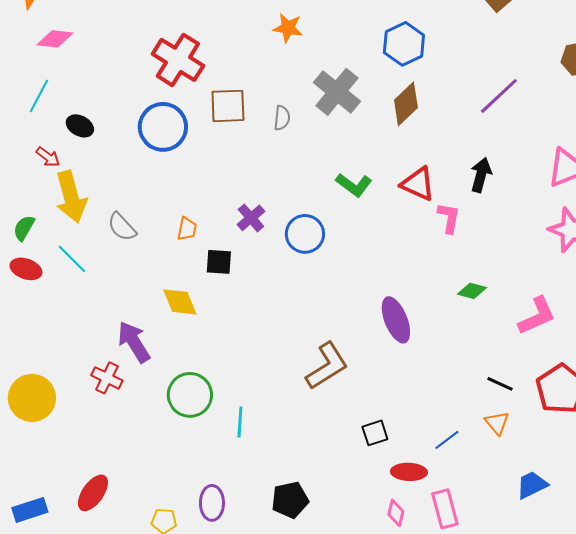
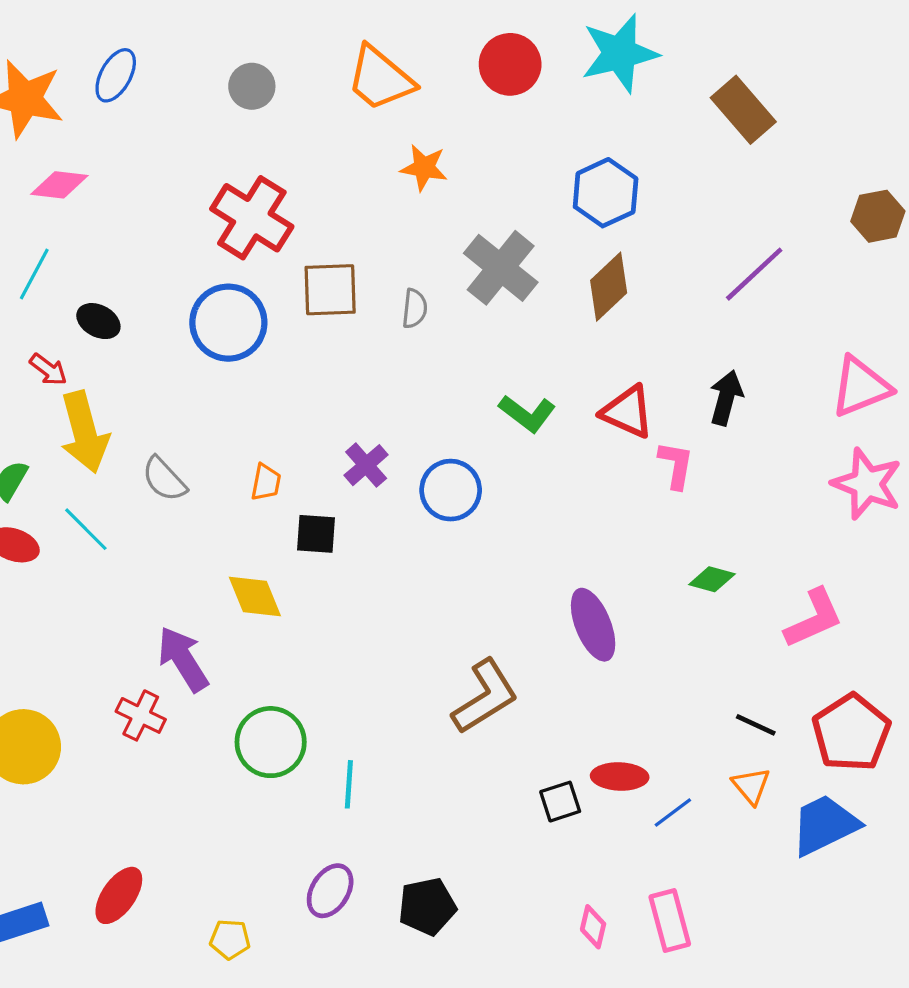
red ellipse: (409, 472) -> (620, 776), moved
blue trapezoid: (532, 485) -> (825, 825), moved, size x1.4
purple ellipse: (212, 503) -> (330, 891), moved, turned 32

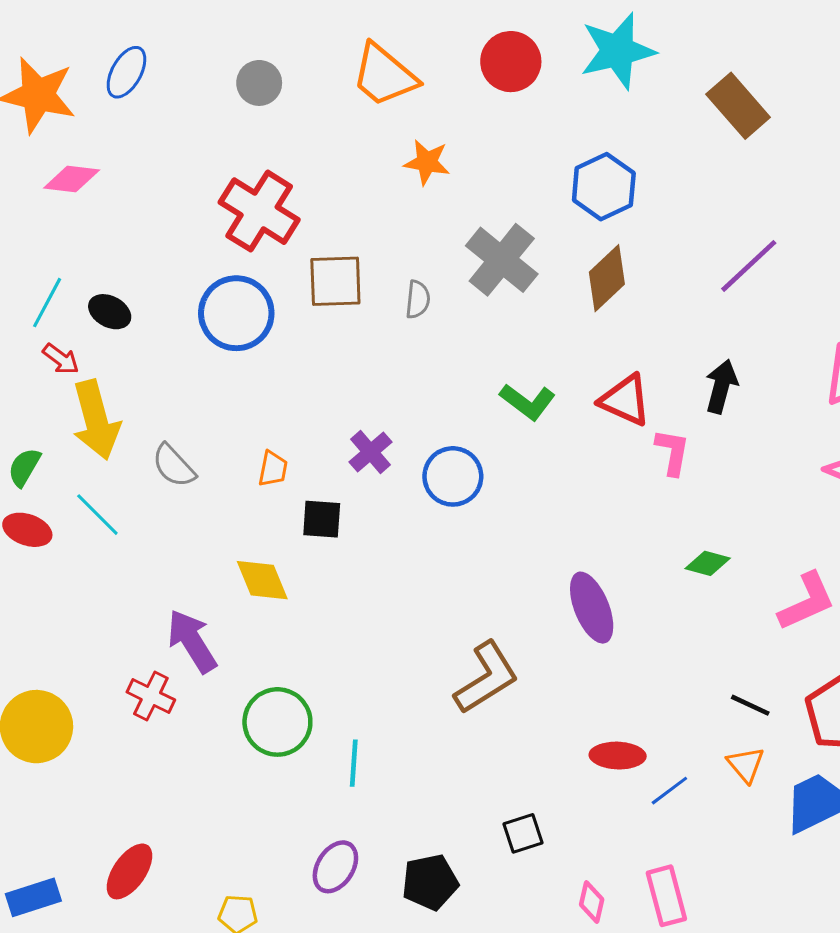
cyan line: (34, 274) -> (47, 303), moved
black square: (560, 802) -> (523, 833), moved

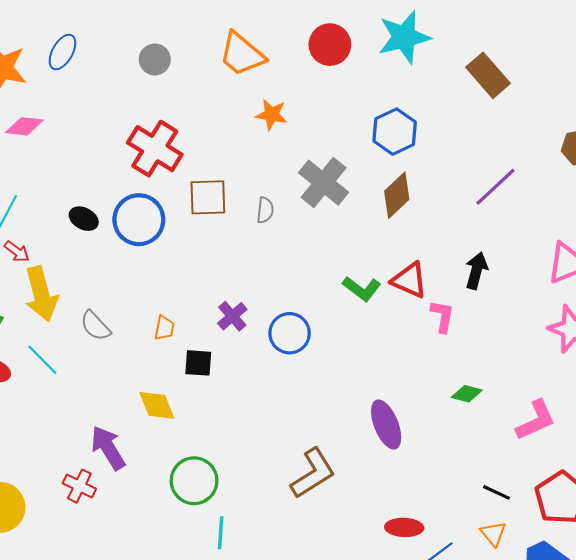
black ellipse: (110, 312) -> (84, 219), moved
green L-shape: (528, 402) -> (362, 289), moved
green circle: (277, 722) -> (194, 481), moved

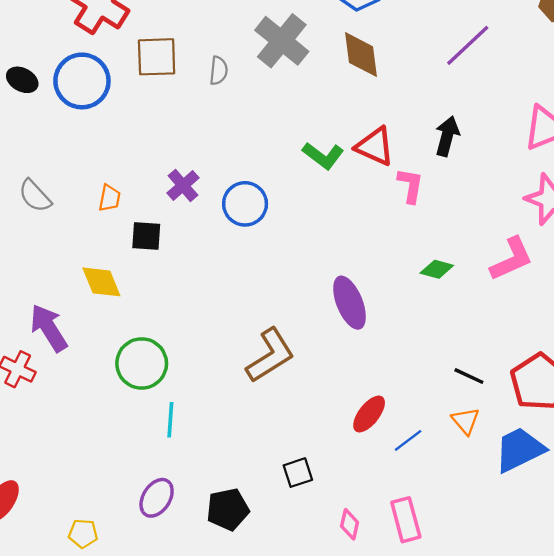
brown diamond: (397, 195) -> (361, 55), turned -54
pink L-shape: (536, 420) -> (511, 259), moved
red ellipse: (404, 527) -> (369, 414), turned -54

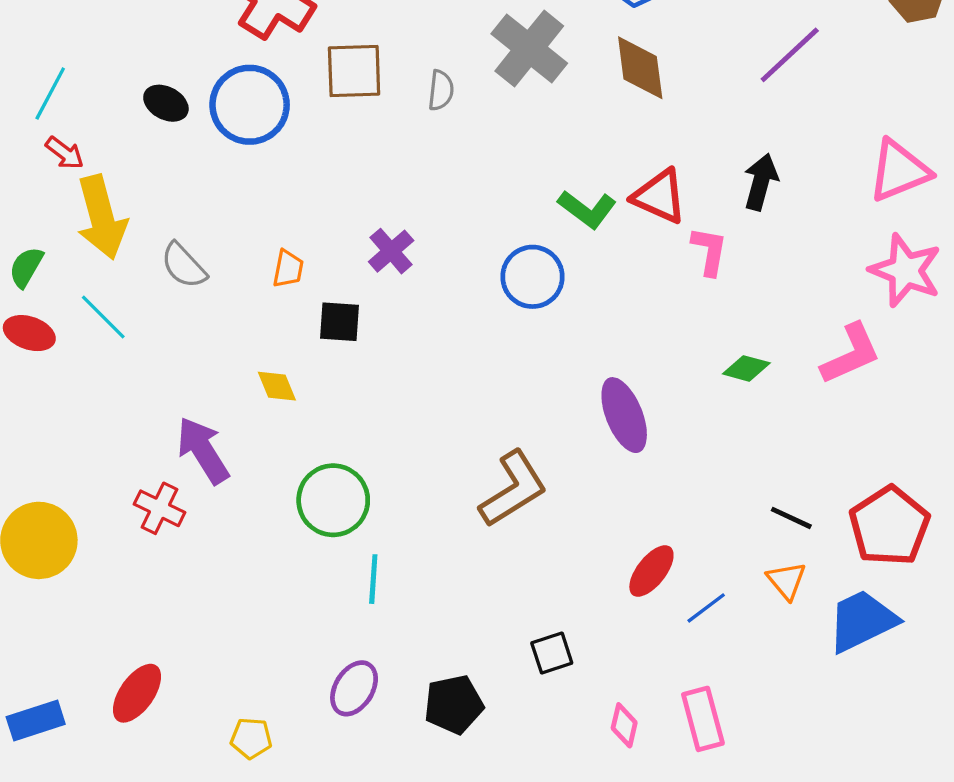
blue circle: (245, 204) -> (532, 277), moved
yellow diamond: (101, 282) -> (277, 386), size x0.7

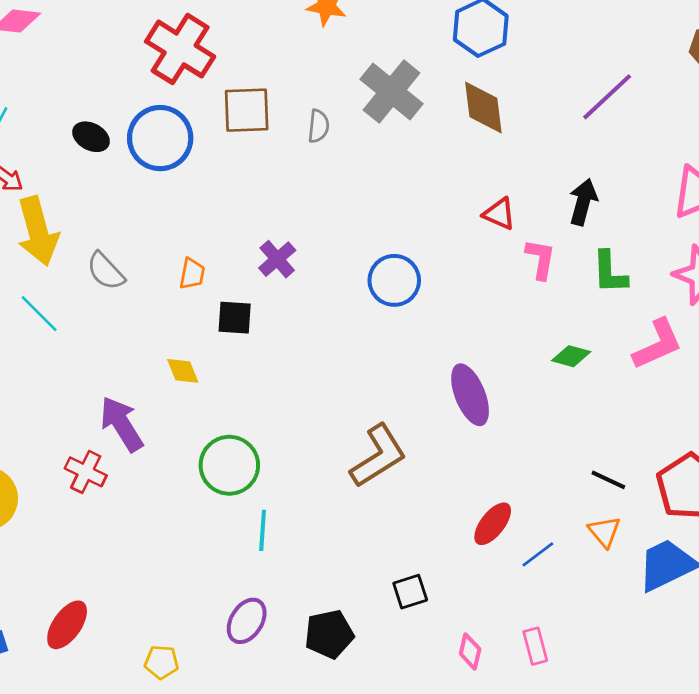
red triangle: (660, 196) -> (499, 214), size x0.7
green L-shape: (587, 209) -> (610, 272), moved, turned 51
pink rectangle: (703, 719) -> (535, 646), size x0.7

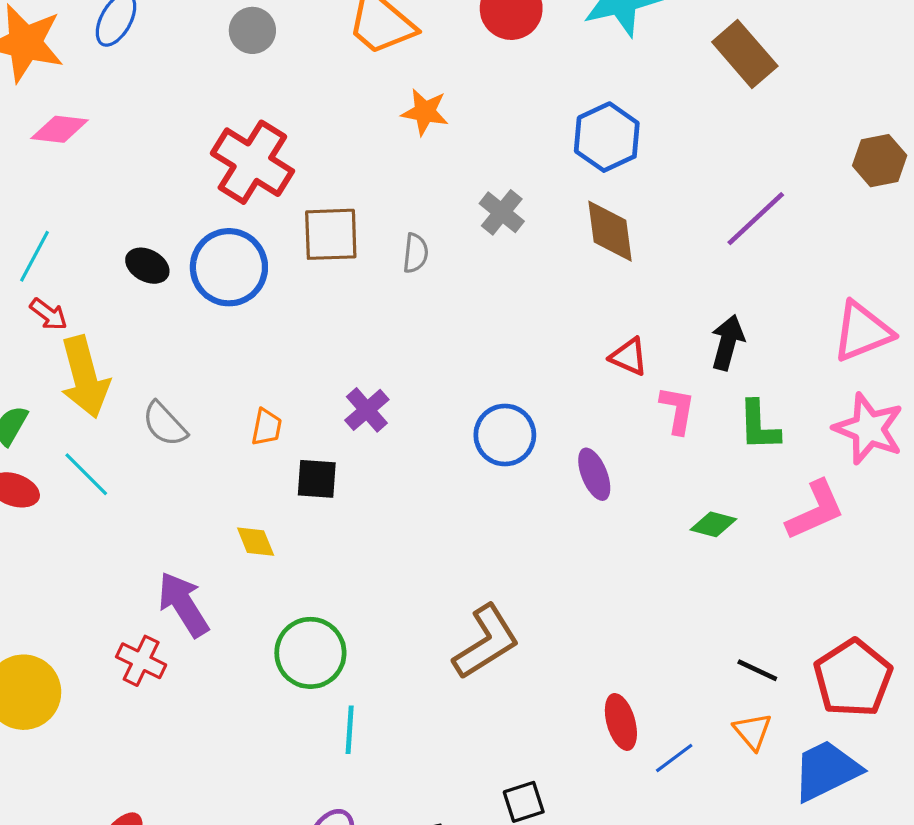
gray cross: (392, 92) -> (502, 212), size x0.6
purple ellipse: (470, 395) -> (594, 474), moved, size x0.7
red ellipse: (493, 524) -> (621, 722), turned -54

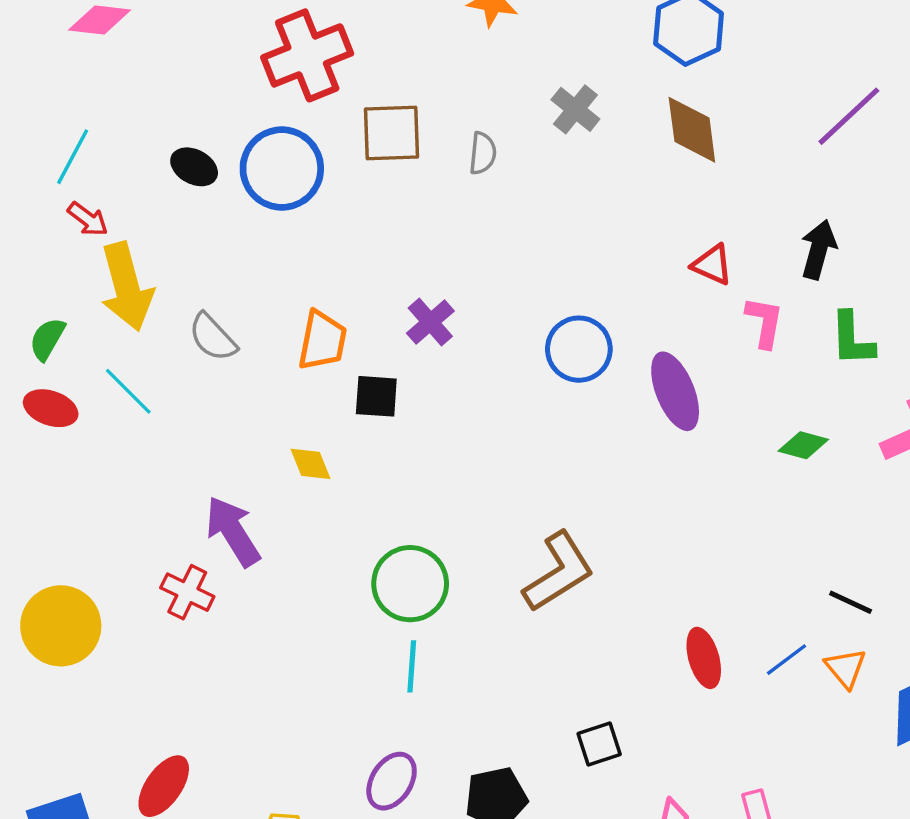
red cross: (252, 162) -> (307, 55), turned 36
orange trapezoid: (267, 427) -> (322, 341), size x1.5
purple ellipse: (594, 474) -> (675, 391), size x1.4
green circle: (310, 653) -> (410, 584), moved
blue line: (674, 758) -> (786, 660), moved

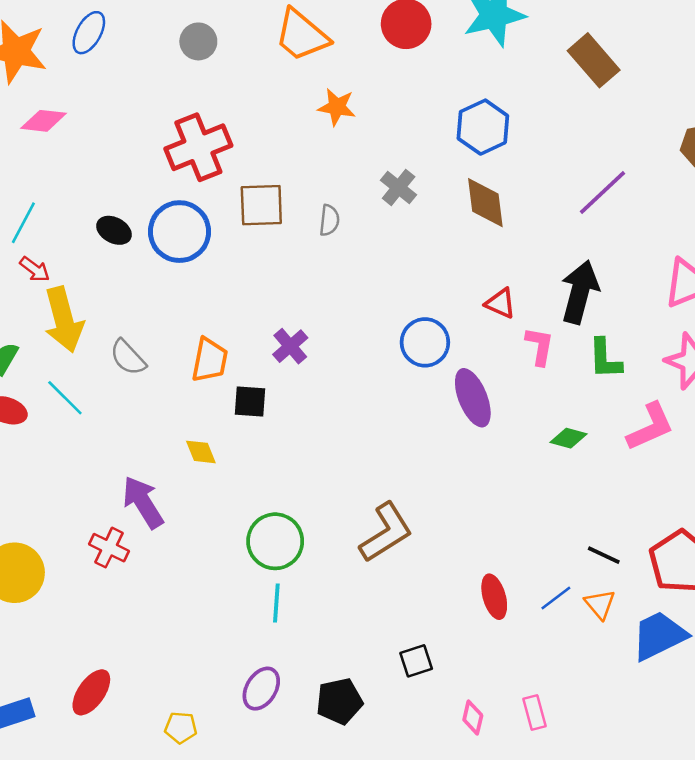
black arrow: (818, 250) -> (580, 292), size x1.4
blue circle: (579, 349) -> (425, 342), moved

